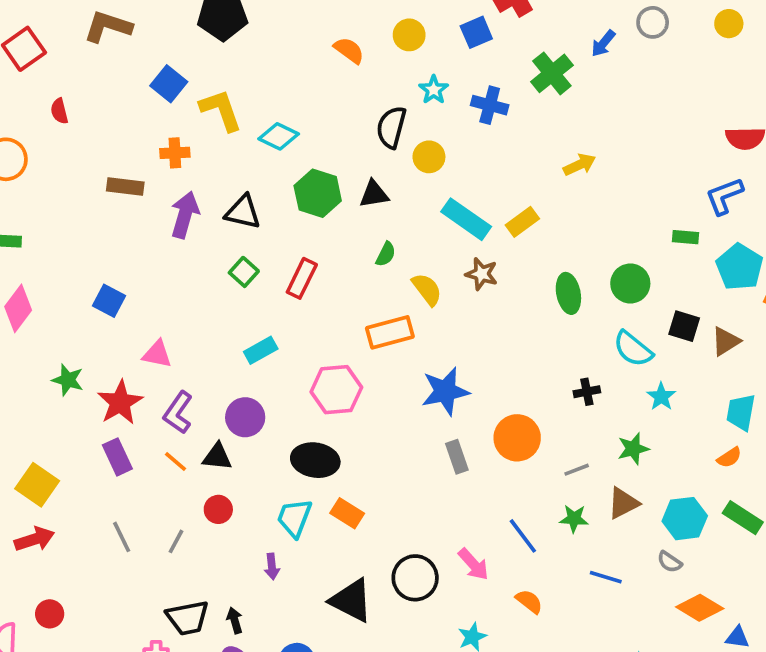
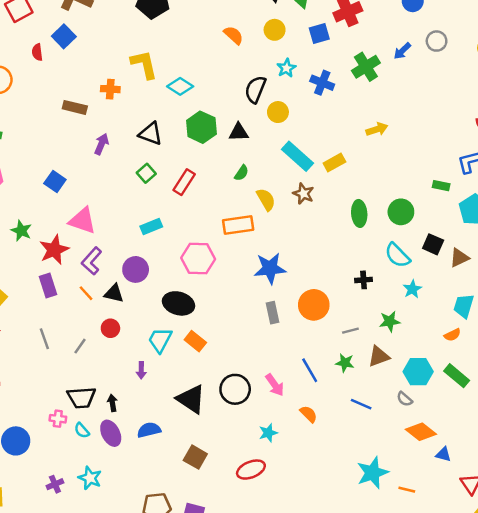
blue square: (169, 84) -> (64, 36), moved
purple arrow: (185, 215) -> (102, 144), moved, size x0.7
pink triangle: (157, 354) -> (82, 221), size x1.4

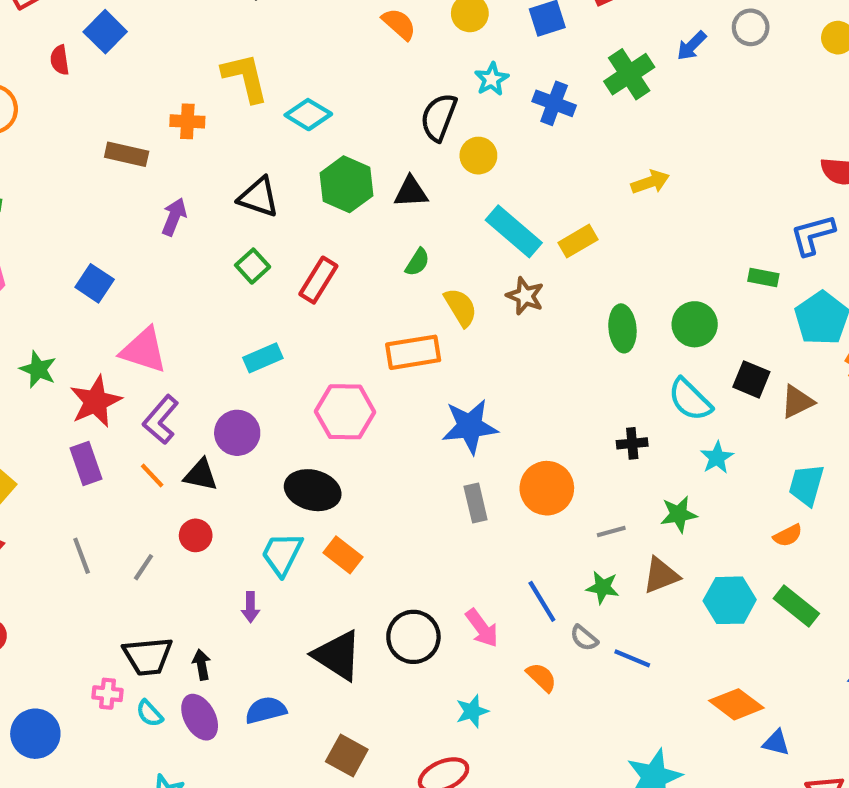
gray semicircle: (405, 399) -> (584, 638), moved

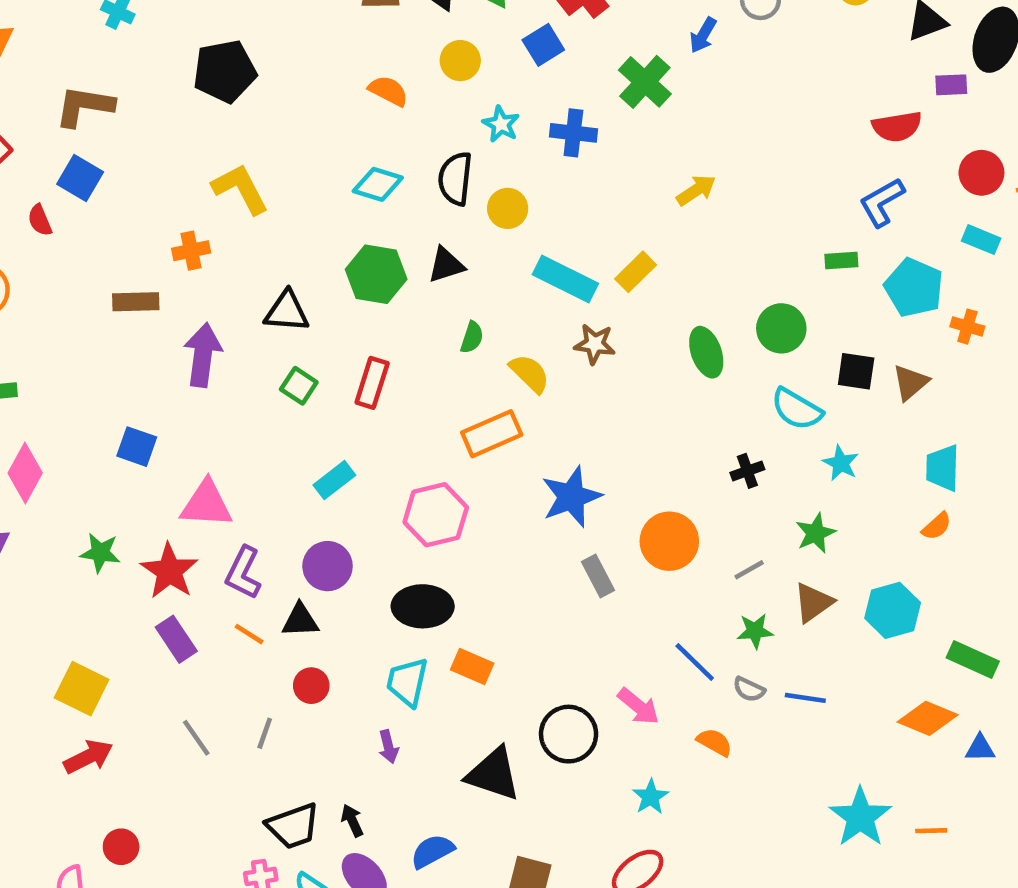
cyan diamond: (308, 115) -> (378, 184), moved
purple arrow: (174, 217) -> (203, 355), size x1.5
green rectangle: (796, 606) -> (973, 659), moved

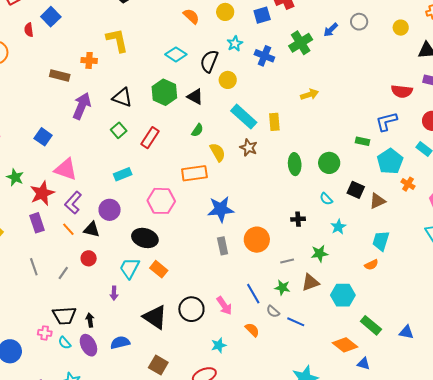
black triangle: (446, 265) -> (195, 97), turned 30
yellow rectangle: (636, 272) -> (274, 122), turned -66
cyan semicircle: (797, 409) -> (326, 199), size x0.6

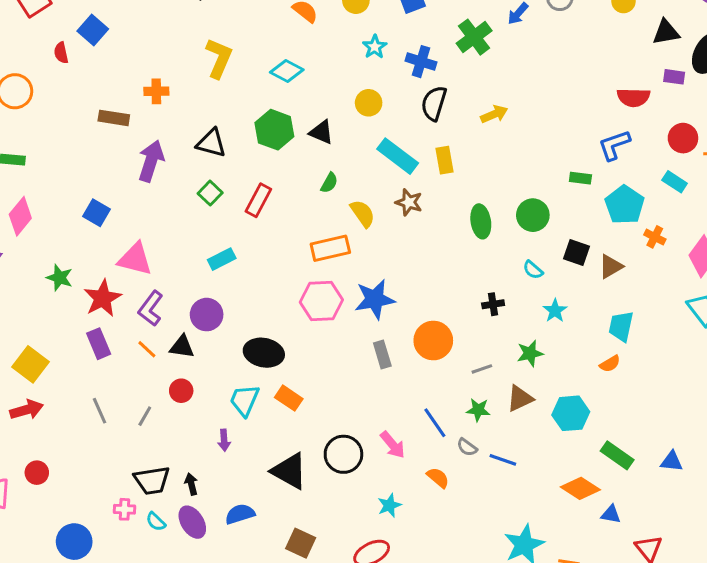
yellow L-shape: (117, 40) -> (219, 58), moved, turned 40
black semicircle: (209, 61) -> (434, 103), moved
pink hexagon: (161, 201) -> (321, 301), moved

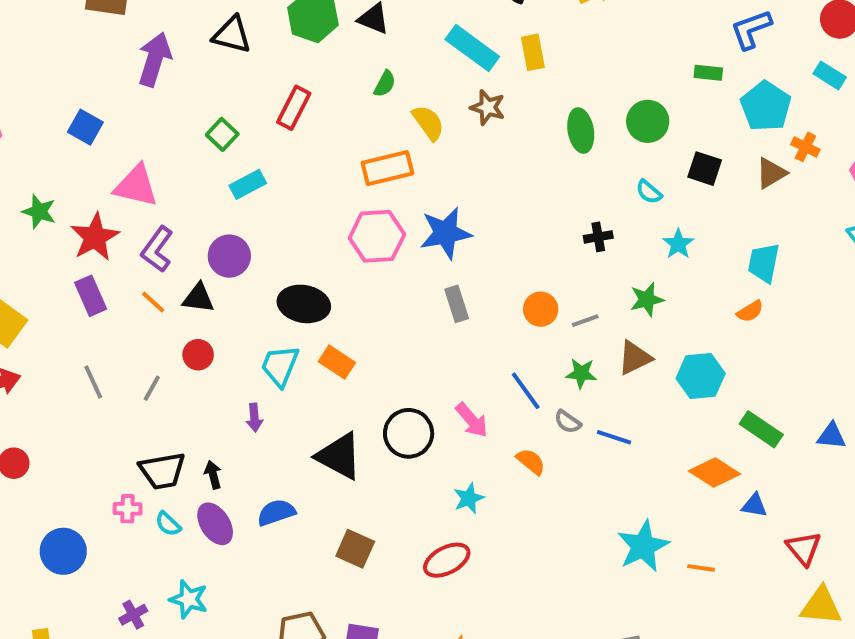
green square: (210, 193) -> (222, 134), moved
brown triangle: (611, 266) -> (771, 173), moved
orange circle: (433, 341) -> (541, 309), moved, size x0.7

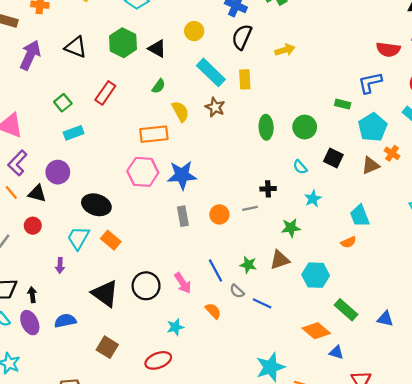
cyan trapezoid: (764, 263) -> (360, 216), turned -40
orange circle: (541, 309) -> (219, 214), moved
gray line: (585, 321) -> (250, 208), moved

